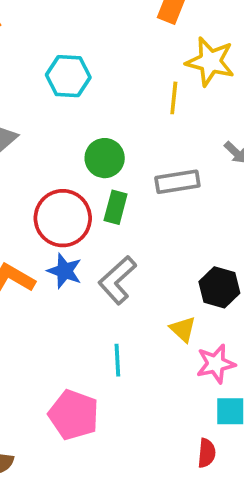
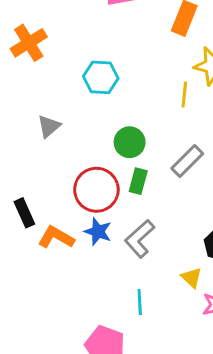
gray rectangle: (177, 182) -> (187, 161), turned -36

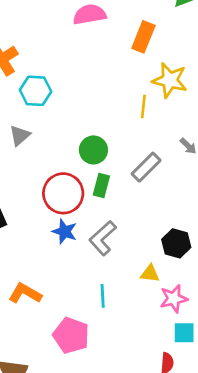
cyan hexagon: (101, 77) -> (36, 91), moved
orange L-shape: (56, 237) -> (25, 293), moved
yellow triangle: (192, 278) -> (150, 274), turned -36

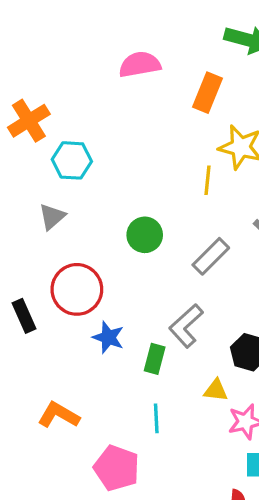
green rectangle: (101, 185) -> (155, 359), moved
red circle: (63, 193) -> (77, 289), moved
gray L-shape: (103, 238) -> (186, 326), moved

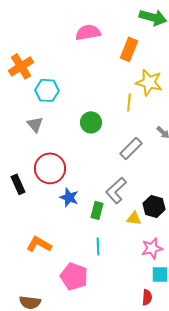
gray triangle: (52, 217) -> (35, 124), turned -30
green circle: (145, 235) -> (91, 122), moved
yellow triangle: (216, 390) -> (134, 218), moved

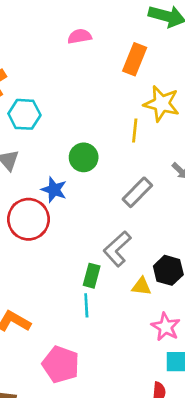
pink semicircle: (88, 32) -> (80, 36), size x0.7
blue star: (69, 197) -> (54, 190), moved
cyan line: (98, 246) -> (86, 305), moved
pink star: (152, 248) -> (166, 327), turned -30

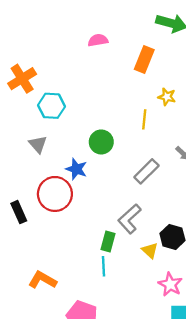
yellow star: (162, 104) -> (167, 97), size x0.6
yellow triangle: (141, 286) -> (150, 251), turned 36

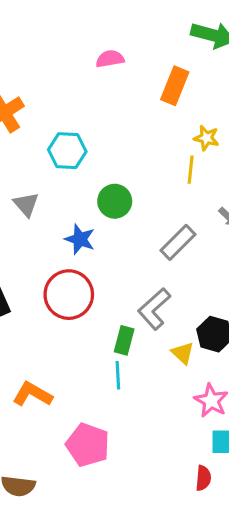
cyan hexagon: (52, 106) -> (67, 151), moved
yellow line: (144, 119) -> (191, 170), moved
red circle: (55, 194) -> (69, 295), moved

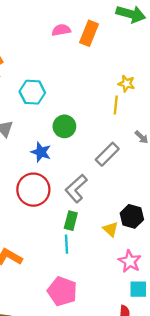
orange rectangle: (175, 86) -> (89, 33), moved
gray L-shape: (154, 309) -> (76, 188), moved
pink pentagon: (88, 445) -> (62, 291), moved

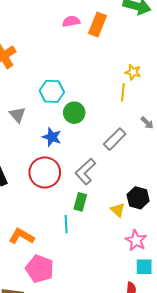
cyan hexagon: (32, 92) -> (52, 91), moved
cyan line: (67, 244) -> (66, 224), moved
pink pentagon: (62, 291) -> (40, 269), moved

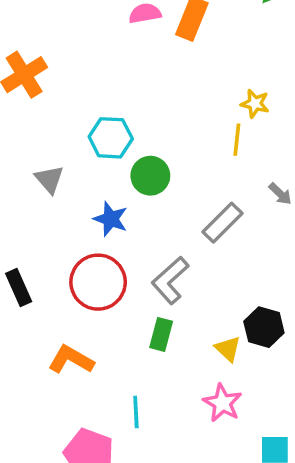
cyan line: (66, 224) -> (136, 412), moved
orange L-shape: (21, 236) -> (71, 360), moved
pink star: (136, 240) -> (222, 403), moved

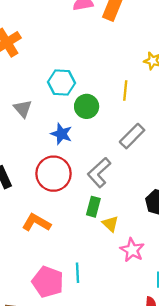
yellow line: (237, 140) -> (125, 90), moved
yellow triangle: (228, 349) -> (110, 224), moved
cyan line: (136, 412) -> (77, 273), moved

